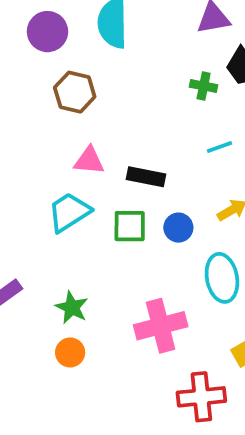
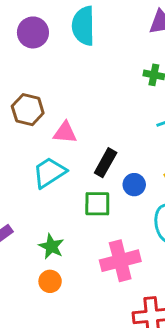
brown hexagon: (75, 92) -> (28, 110), moved
black rectangle: (146, 177) -> (106, 163), moved, turned -72
green square: (130, 226) -> (97, 204), moved

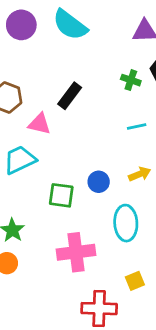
cyan semicircle: (83, 26) -> (70, 25), turned -60
black rectangle: (106, 163) -> (70, 96), moved

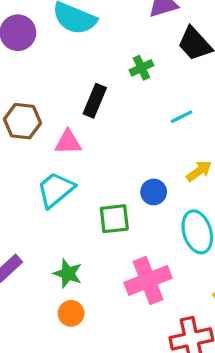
green cross: (131, 80) -> (141, 68), moved, turned -30

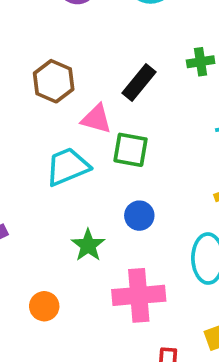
blue circle: (154, 192) -> (139, 216), moved
green square: (114, 219) -> (131, 150), moved
green star: (68, 274) -> (88, 245), moved

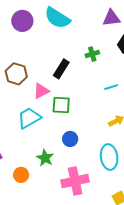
pink triangle: (96, 119) -> (41, 91), turned -36
orange circle: (44, 306) -> (21, 175), moved

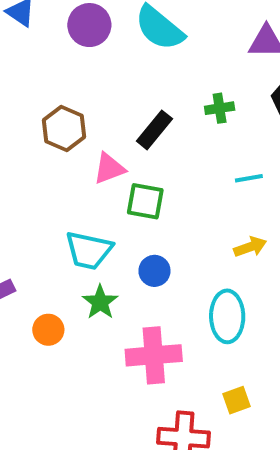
cyan trapezoid: (29, 118) -> (89, 250), moved, turned -145

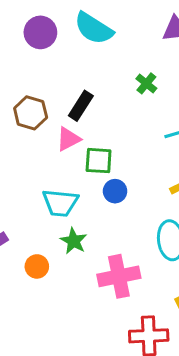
green cross: (220, 108) -> (146, 83), turned -35
black rectangle: (154, 130) -> (81, 106), moved
blue circle: (154, 271) -> (115, 191), moved

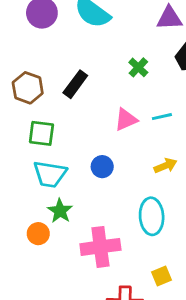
pink triangle: (68, 139) -> (126, 120), moved
green square: (99, 161) -> (41, 133), moved
orange circle: (37, 266) -> (38, 234), moved

